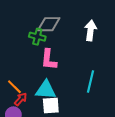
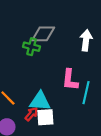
pink L-shape: (49, 60) -> (70, 80), moved
red arrow: (21, 99) -> (31, 114), moved

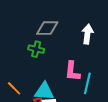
green cross: (31, 47) -> (36, 49), moved

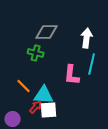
cyan line: (87, 83) -> (92, 64), moved
orange line: (14, 88) -> (24, 86), moved

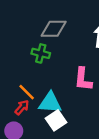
red arrow: (36, 107) -> (22, 107), moved
white square: (49, 110) -> (56, 120), turned -30

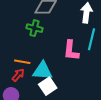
orange line: (27, 92) -> (22, 62), turned -35

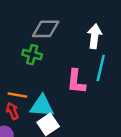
red arrow: (18, 75) -> (13, 111), turned -64

